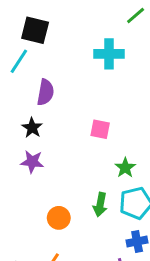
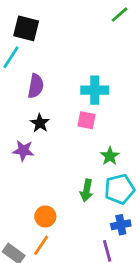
cyan cross: (109, 54) -> (95, 90), moved
black star: (32, 128) -> (40, 123), moved
orange circle: (59, 218) -> (45, 216), moved

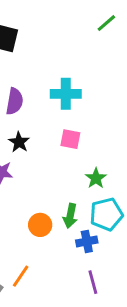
cyan cross: (95, 90) -> (66, 94), moved
orange circle: (45, 216) -> (40, 225), moved
blue cross: (121, 225) -> (87, 241), moved

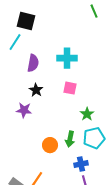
green line: (106, 23) -> (94, 11), turned -72
blue cross: (87, 241) -> (81, 164), moved

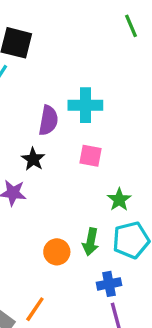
purple semicircle: (33, 63) -> (48, 120), moved

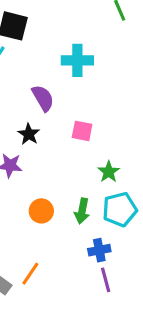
cyan cross: (85, 105) -> (77, 60), moved
purple semicircle: (48, 120) -> (43, 98), turned -40
orange circle: (57, 252) -> (41, 211), moved

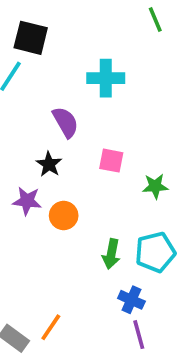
green star: (109, 172) -> (155, 186), moved, turned 30
orange circle: (41, 211) -> (64, 216), moved
blue cross: (99, 250) -> (131, 300), turned 35

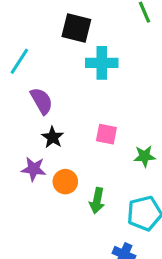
black square: (31, 38) -> (76, 28), moved
purple semicircle: (65, 122) -> (42, 101), moved
green arrow: (111, 254) -> (97, 201), moved

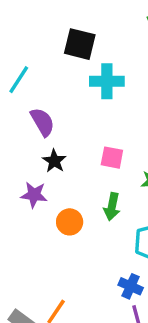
orange circle: (65, 182) -> (70, 222), moved
green arrow: (97, 201) -> (112, 207), moved

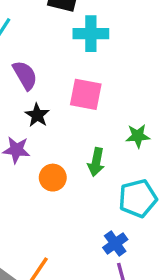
pink square: (112, 158) -> (86, 94), moved, size x1.4
blue cross: (131, 286) -> (115, 243), turned 30

